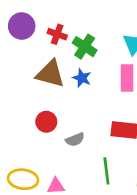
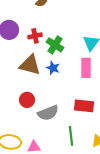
red cross: (57, 34) -> (35, 36), turned -32
gray semicircle: (75, 140) -> (48, 113), size x1.5

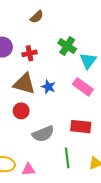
green cross: (55, 45) -> (67, 46), moved
pink rectangle: (86, 68) -> (83, 87), turned -54
red circle: (27, 100) -> (21, 111), moved

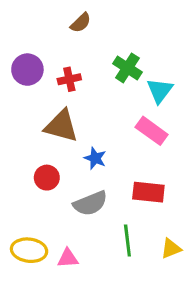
blue star: (48, 87) -> (95, 158), moved
red circle: (21, 111) -> (47, 178), moved

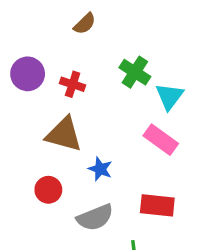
red cross: (69, 79) -> (73, 84), turned 30

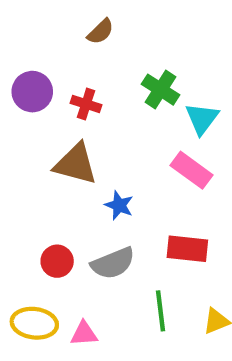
red circle: (48, 190) -> (57, 261), moved

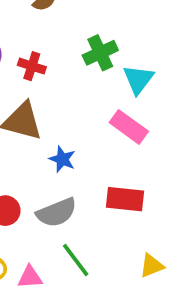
green cross: (160, 90) -> (100, 53), turned 32
green line: (160, 311) -> (76, 260), moved, turned -30

